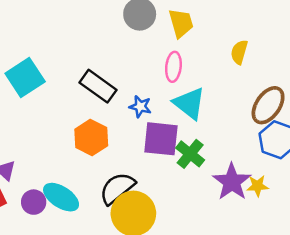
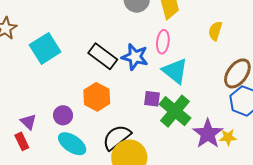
blue star: (140, 106) -> (135, 57), moved, size x1.5
purple square: (161, 139) -> (152, 99), size x0.6
green cross: (190, 154) -> (175, 111), size x1.4
purple circle: (34, 202) -> (63, 115), moved

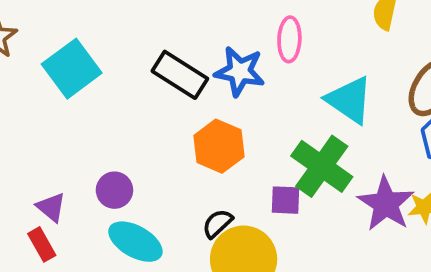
cyan triangle: (175, 71) -> (349, 100), moved
orange hexagon: (97, 97) -> (219, 146), moved
purple square: (152, 99) -> (285, 200), moved
black semicircle: (117, 137) -> (217, 224), size x0.6

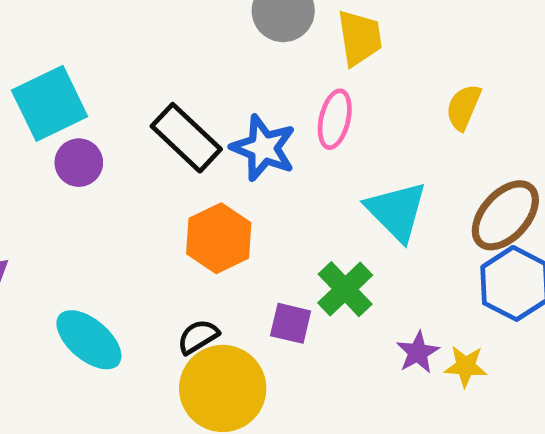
green cross: (322, 166) -> (345, 289), size x0.7
purple circle: (114, 190) -> (79, 163), moved
purple star: (386, 204) -> (418, 352), size x0.6

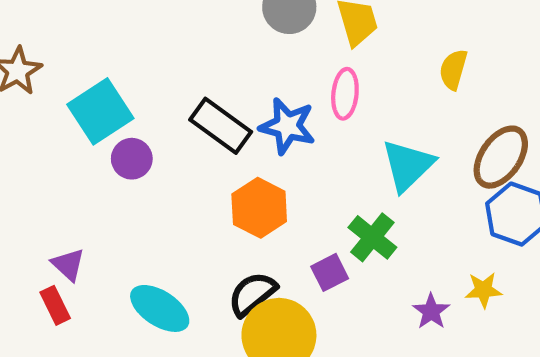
cyan triangle: (397, 211) -> (408, 165), turned 38
purple square: (291, 323) -> (330, 272), turned -33
black semicircle: (198, 337) -> (252, 294), size x1.4
purple star: (418, 352) -> (431, 311), moved

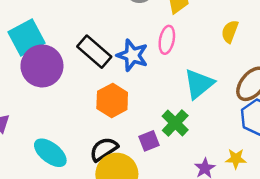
purple circle: (132, 159) -> (42, 66), size x1.8

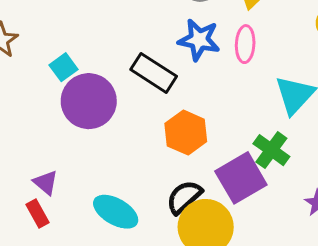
cyan square: (27, 37) -> (63, 67), size x0.6
blue star: (132, 55) -> (199, 40), moved
purple square: (149, 141) -> (241, 178), size x1.8

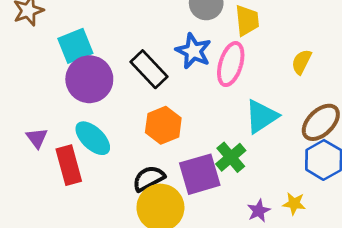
pink ellipse: (245, 44) -> (231, 64), size x1.4
cyan square: (63, 67) -> (75, 46), size x1.5
cyan ellipse: (116, 212) -> (93, 138), moved
red rectangle: (38, 214) -> (69, 165), moved, size x1.6

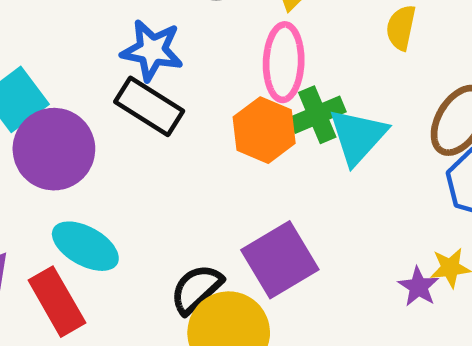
blue star: (193, 51) -> (152, 50), moved
orange hexagon: (163, 125) -> (264, 130), moved
green cross: (231, 157) -> (317, 115), moved, turned 32
purple star: (259, 211) -> (418, 287), moved

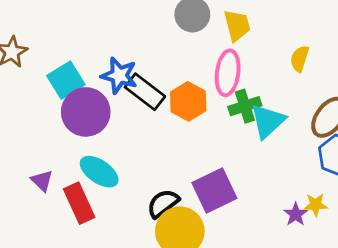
blue star: (152, 50) -> (119, 76), moved
orange hexagon: (264, 130) -> (188, 101), moved

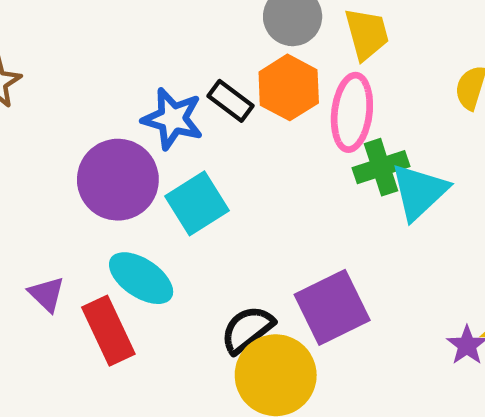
cyan square: (66, 80) -> (197, 203), moved
black rectangle: (145, 92) -> (230, 101), moved, size x0.7
orange hexagon: (188, 101) -> (289, 87), moved

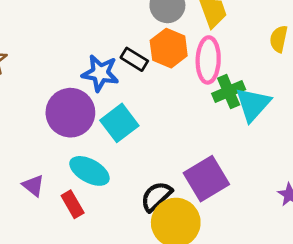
red rectangle: (108, 331) -> (73, 204), size x0.7

